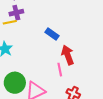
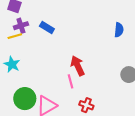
blue rectangle: (52, 34) -> (47, 27), moved

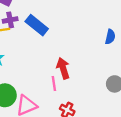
blue rectangle: (47, 27) -> (37, 25), size x1.5

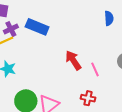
pink line: (54, 84) -> (95, 69), moved

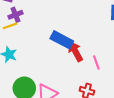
blue rectangle: (37, 27) -> (62, 40), moved

